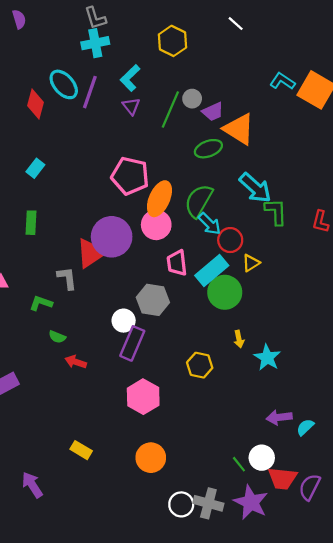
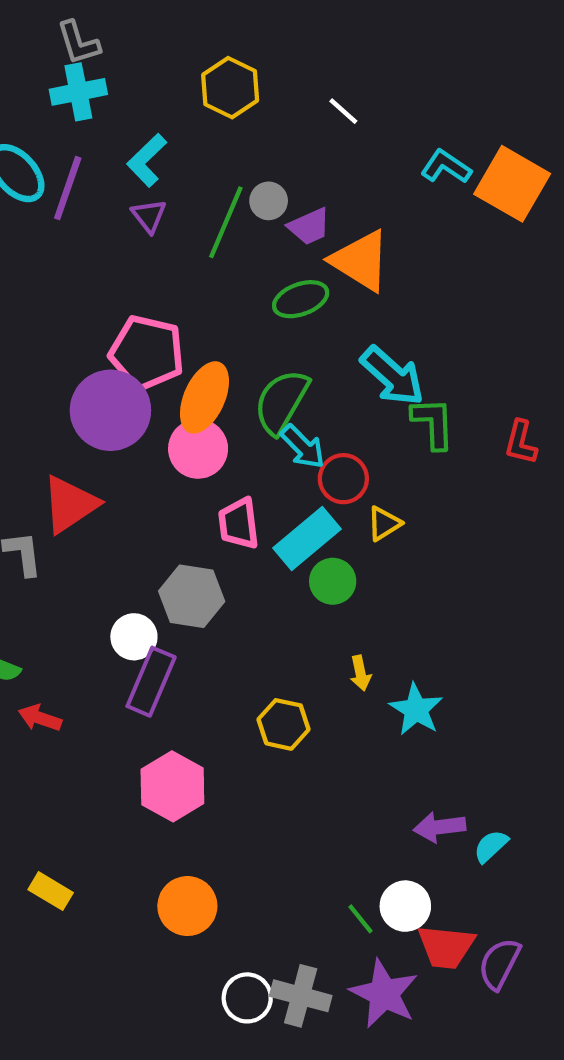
white line: (236, 24) -> (343, 111), moved
purple circle: (112, 237) -> (110, 410), moved
green circle: (225, 292) -> (333, 581), size x0.7

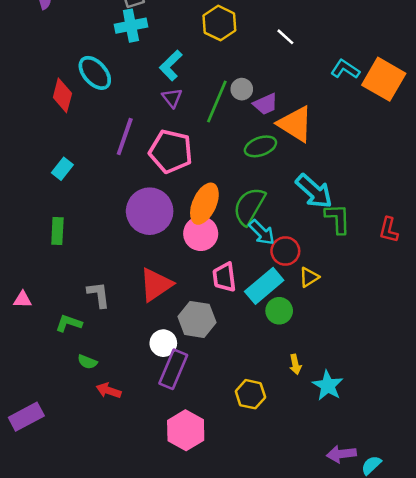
purple line: (68, 188) -> (125, 136), moved
pink pentagon: (147, 353) -> (171, 151), moved
red triangle: (70, 504) -> (156, 285), moved

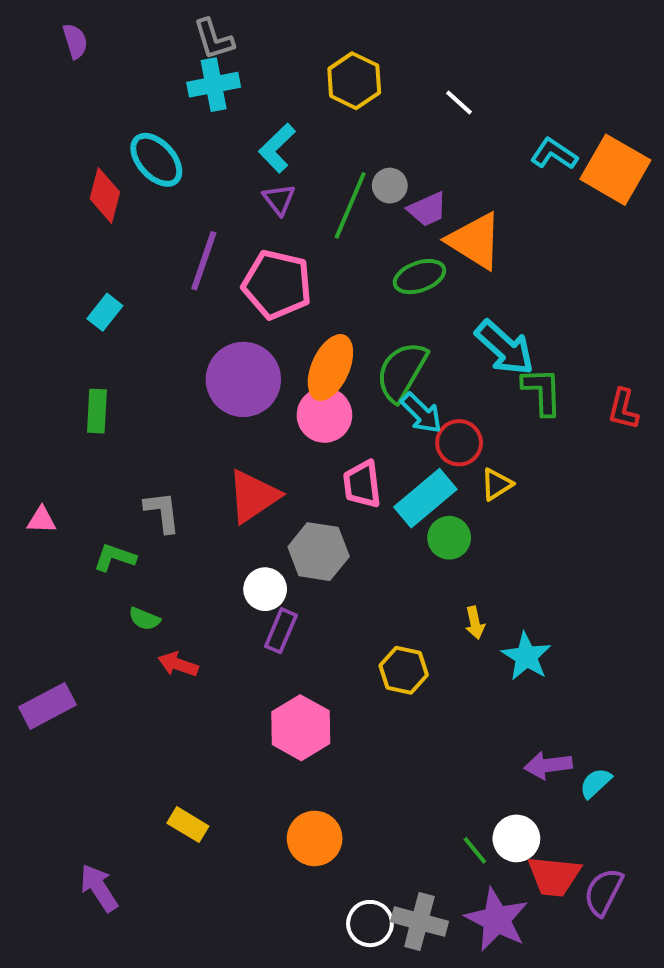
purple rectangle: (173, 369) -> (281, 631), size x0.7

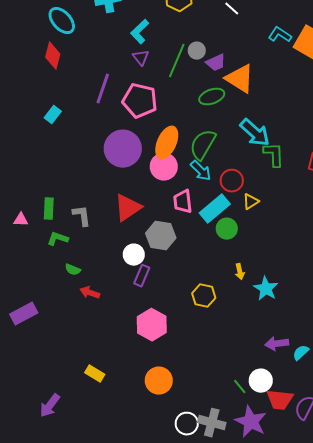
cyan ellipse: (156, 160) -> (62, 21), moved
green rectangle: (97, 411) -> (49, 209), moved
cyan arrow: (421, 413) -> (201, 171), moved
purple arrow: (99, 888) -> (50, 406), turned -110

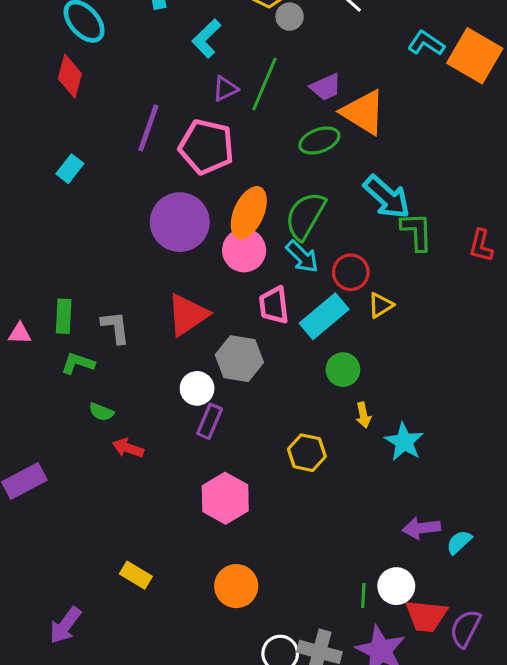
gray circle: (197, 51) -> (290, 17), moved
purple triangle: (141, 58) -> (225, 89), moved, turned 42
green circle: (227, 229) -> (343, 370), moved
green line: (240, 387) -> (363, 595), turned 42

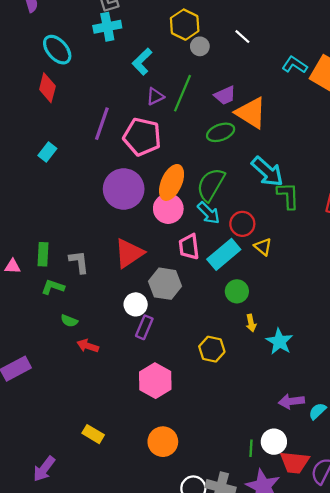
yellow triangle: (381, 305) -> (263, 247), turned -48

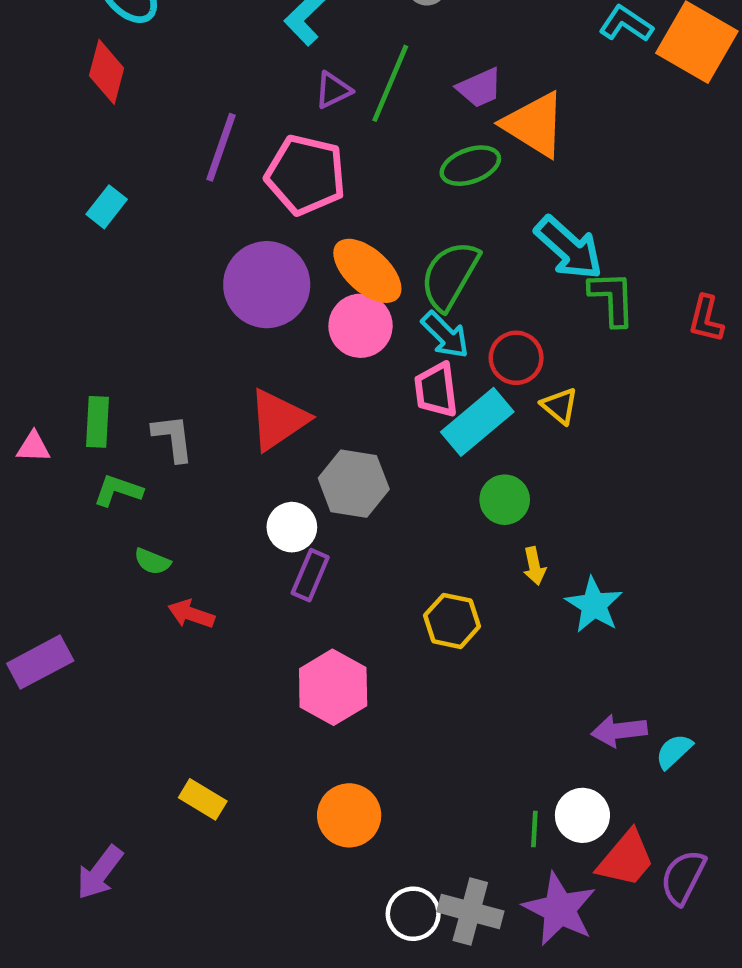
orange ellipse: (172, 182) -> (367, 271), turned -72
pink trapezoid: (189, 247) -> (436, 390), moved
red trapezoid: (295, 462) -> (626, 859), turned -56

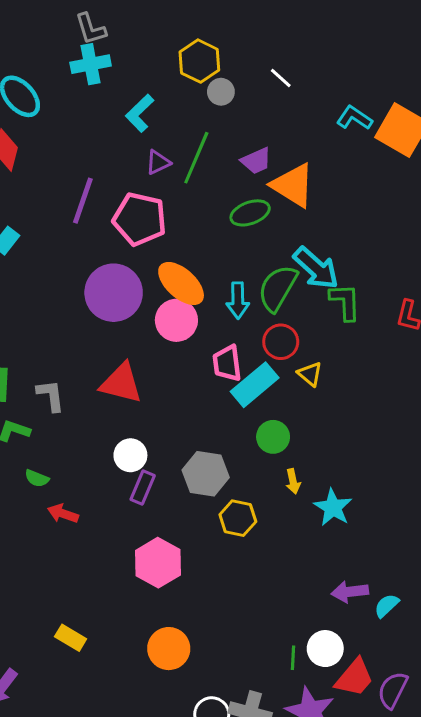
green semicircle: (450, 275) -> (278, 288), moved
cyan arrow: (445, 335) -> (238, 300), moved, turned 44
red triangle: (278, 420) -> (121, 383), turned 48
gray hexagon: (354, 484) -> (206, 474), moved

